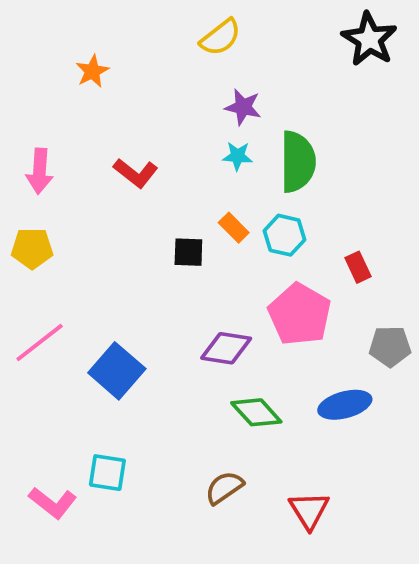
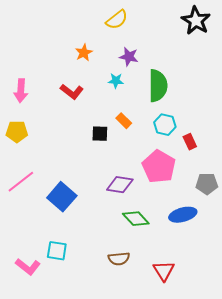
orange star: (92, 71) -> (84, 53), moved
cyan star: (237, 156) -> (116, 81), moved
cyan hexagon: (285, 235) -> (165, 125), moved
brown semicircle: (224, 488) -> (119, 259), turned -150

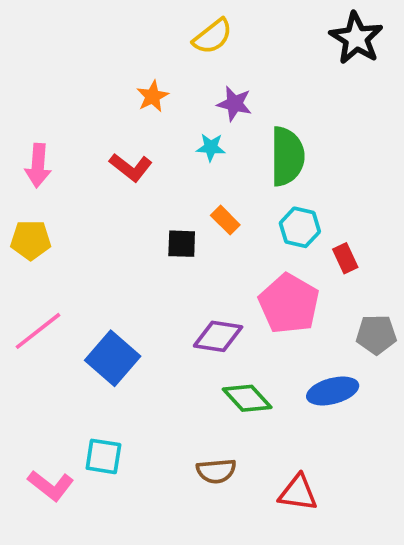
red triangle: (164, 271) -> (298, 493), turned -50

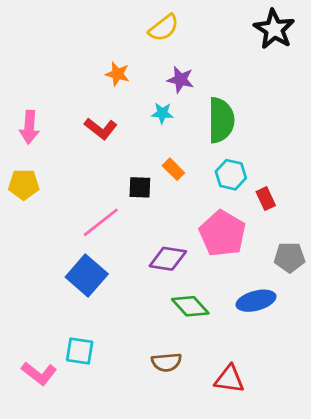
orange star: (153, 96) -> (117, 74), turned -30
pink line: (38, 331) -> (101, 222), moved

